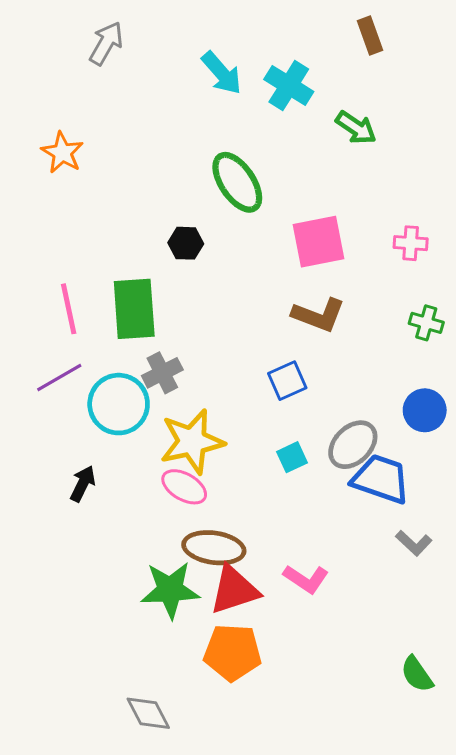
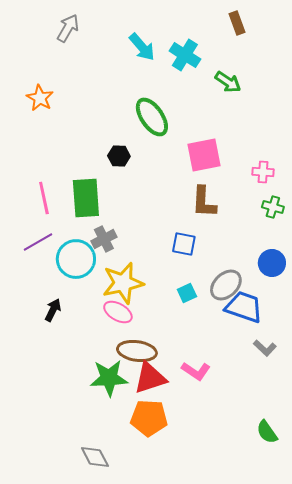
pink cross: (411, 243) -> (263, 172), moved
brown L-shape: (318, 315) -> (204, 202), turned 72
blue square: (287, 381) -> (184, 244), turned 35

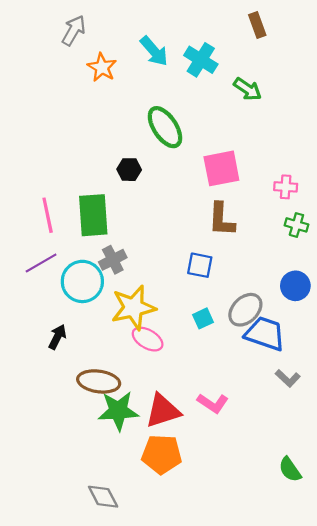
orange star: (40, 98) -> (102, 67), moved
pink ellipse: (118, 312) -> (148, 339), moved
brown ellipse: (137, 351) -> (99, 381), moved

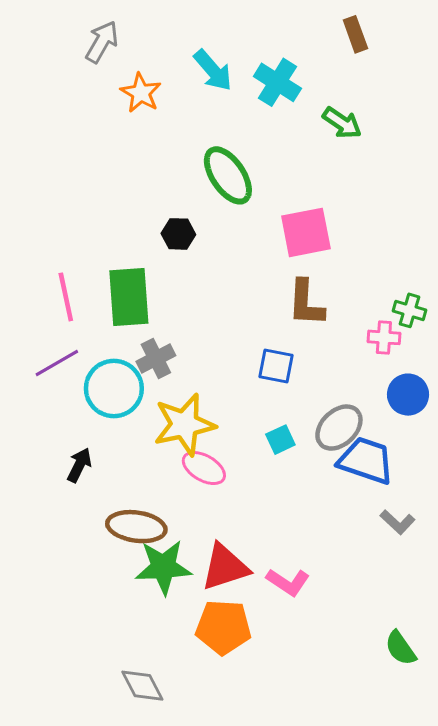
pink cross: (286, 187) -> (384, 337), moved
pink L-shape: (213, 403) -> (288, 582), moved

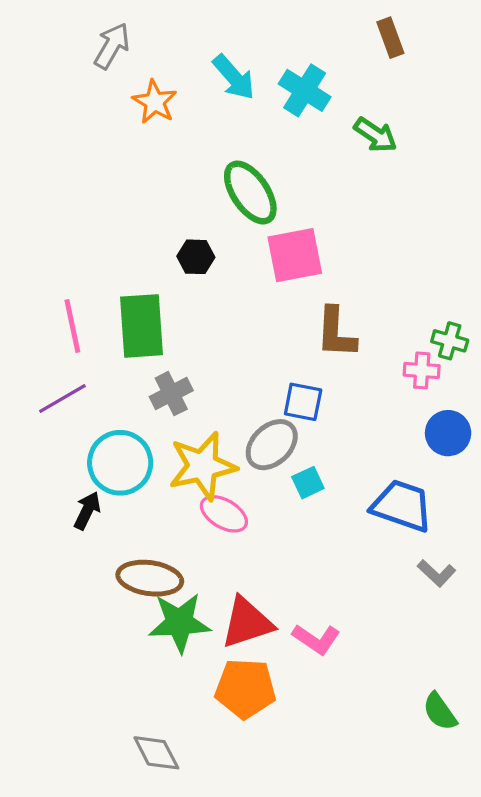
pink square: (306, 232) -> (295, 255), moved
cyan circle: (114, 389) -> (120, 463), moved
gray ellipse: (339, 428) -> (272, 445), moved

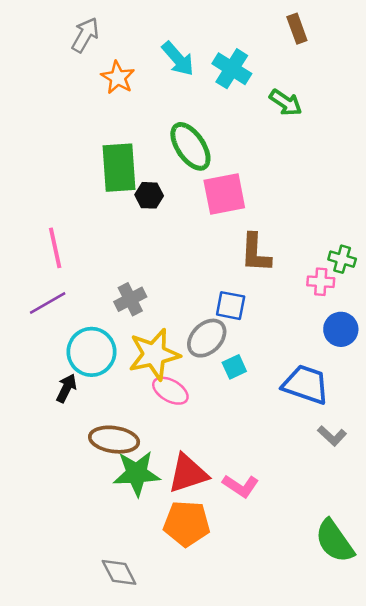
green rectangle: (142, 326) -> (119, 168), moved
green semicircle: (440, 712) -> (335, 541), size x1.5

